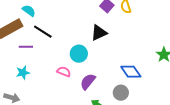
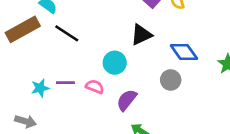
purple line: (26, 47) -> (65, 83), moved
blue diamond: (131, 72) -> (184, 52), moved
gray circle: (121, 93) -> (171, 80), moved

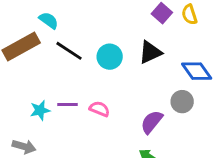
cyan circle: (115, 63) -> (110, 57), moved
purple semicircle: (127, 100) -> (152, 122), moved

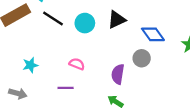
purple line: (68, 104) -> (66, 88), moved
purple semicircle: (152, 122) -> (118, 74), turned -30

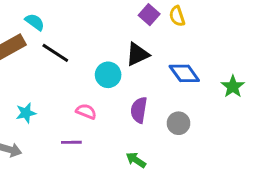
cyan circle: (85, 23) -> (108, 75), moved
gray circle: (142, 58) -> (178, 123), moved
purple semicircle: (118, 74) -> (139, 110), moved

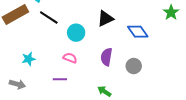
cyan circle: (108, 75) -> (76, 33), moved
green star: (233, 87) -> (171, 12), moved

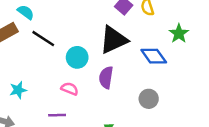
green star: (171, 12) -> (179, 34), moved
black triangle: (105, 19) -> (114, 40), size x1.4
purple semicircle: (106, 57) -> (106, 77), moved

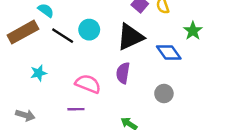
cyan circle: (77, 57) -> (89, 30), moved
pink semicircle: (70, 89) -> (88, 84), size x1.5
cyan star: (18, 90) -> (39, 73), moved

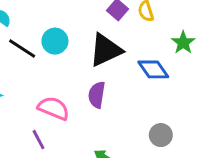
gray circle: (164, 93) -> (161, 135), moved
purple line: (76, 109) -> (39, 140), turned 63

